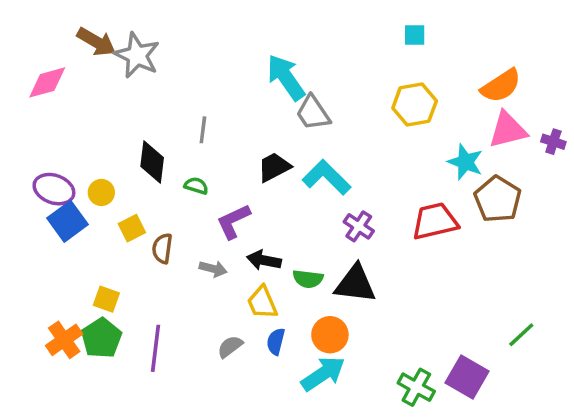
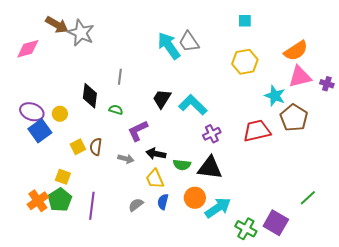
gray trapezoid: (313, 113) -> (189, 42), moved
black trapezoid: (274, 167) -> (162, 99), turned -30
purple cross: (359, 226) -> (212, 134), turned 30
yellow square: (132, 228) -> (78, 147), moved
cyan arrow: (323, 374) -> (218, 208), moved

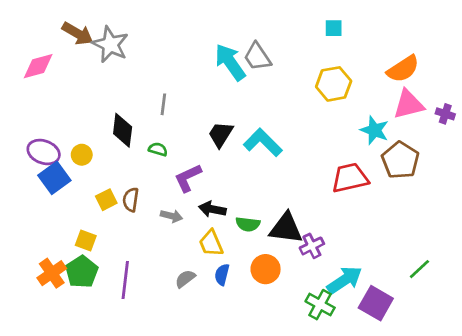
purple cross: (212, 134) -> (312, 246), moved
cyan arrow: (218, 208) -> (345, 280), moved
green cross: (246, 229) -> (320, 305), moved

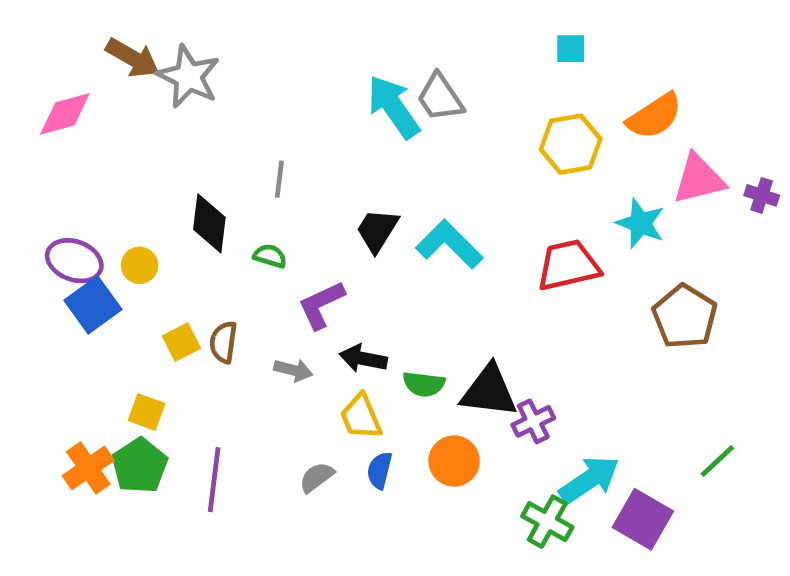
orange semicircle: (403, 69) -> (654, 116), moved
brown pentagon: (400, 160) -> (685, 317), moved
red trapezoid: (350, 178) -> (568, 265), moved

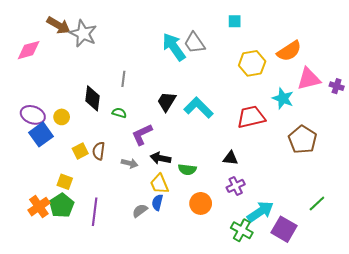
cyan square: (571, 49) -> (235, 21), moved
black triangle: (489, 391) -> (230, 158), moved, size x0.6
blue semicircle: (380, 470) -> (157, 202), moved

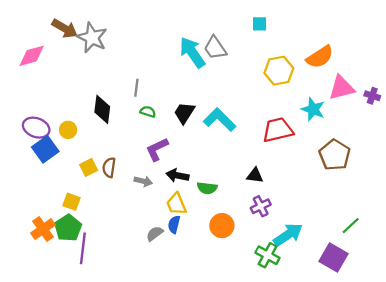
green semicircle: (119, 113) -> (148, 112), moved
purple line: (95, 212) -> (83, 248), moved
purple square: (284, 229) -> (334, 258), moved

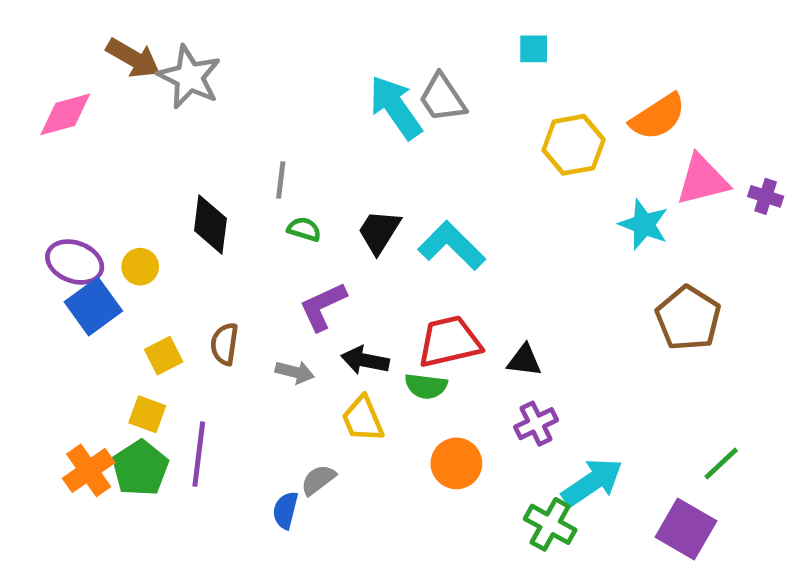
red trapezoid: (278, 130) -> (449, 342), moved
yellow square: (89, 167) -> (164, 356), moved
blue semicircle: (174, 224) -> (285, 510), moved
purple line: (83, 248) -> (199, 454), moved

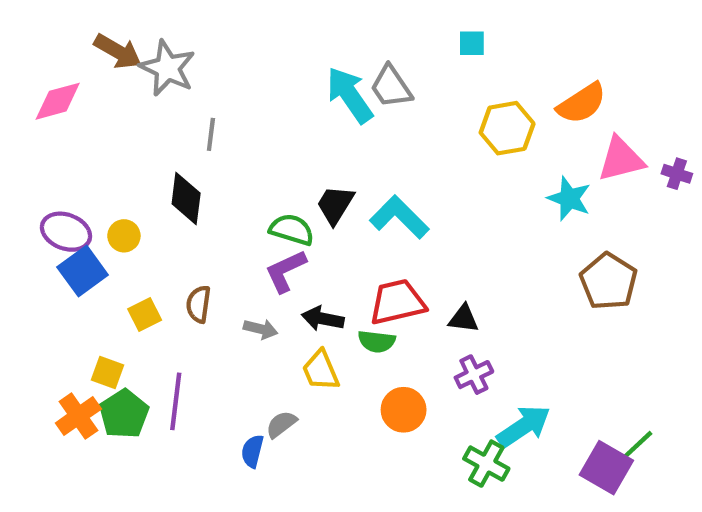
gray line: (281, 180) -> (211, 134), moved
green semicircle: (304, 229) -> (292, 230), moved, size x1.5
yellow square: (147, 414) -> (107, 372), moved
green line: (721, 463) -> (638, 445), moved

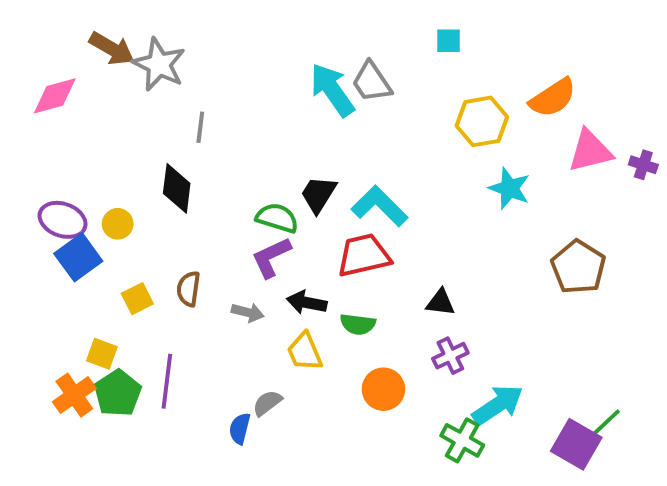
cyan star: (569, 199) -> (509, 188), moved
red trapezoid: (397, 302) -> (364, 255), moved

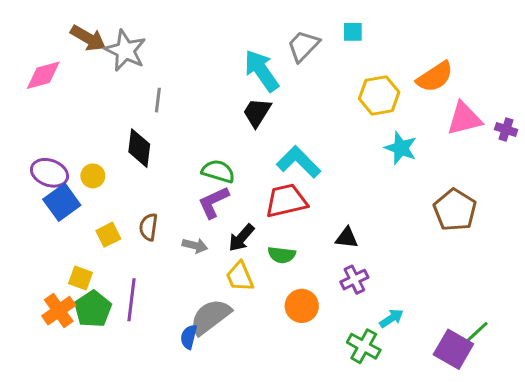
gray trapezoid: (372, 82) -> (303, 46), moved, turned 78
black trapezoid: (318, 194) -> (257, 112), moved
black arrow: (307, 303) -> (241, 238), turned -60
gray semicircle: (267, 403) -> (210, 317), size x1.8
cyan arrow: (498, 405) -> (392, 318), size x0.6

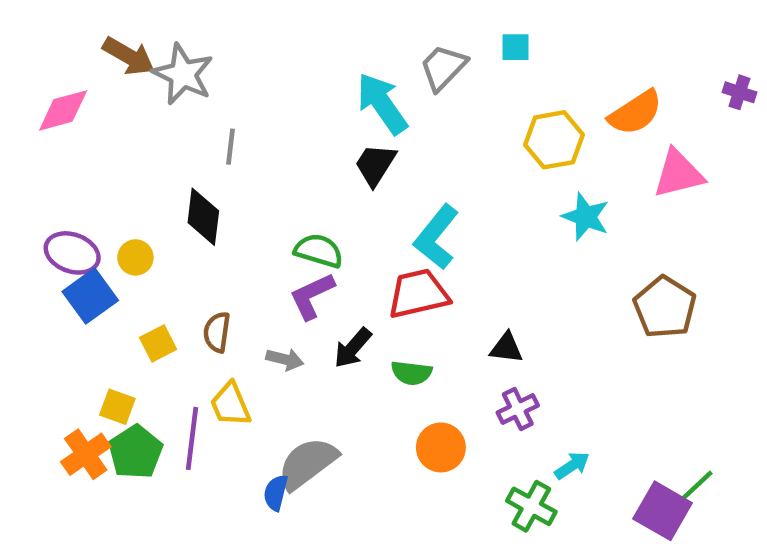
purple cross: (506, 129) -> (739, 92), moved
cyan L-shape: (299, 162) -> (436, 237), turned -96
yellow trapezoid: (240, 277) -> (230, 404), moved

